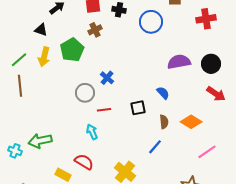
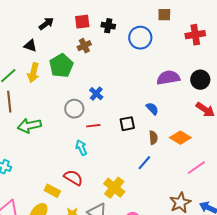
green arrow: (40, 141) -> (29, 126), moved

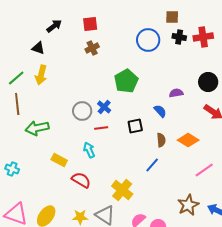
black cross: (108, 26) -> (179, 37), moved
green pentagon: (61, 66) -> (126, 81), moved
purple semicircle: (168, 78) -> (176, 93), moved, size x0.6
blue cross: (96, 94) -> (104, 107), moved
yellow rectangle: (52, 191) -> (59, 160), moved

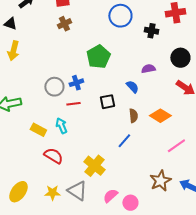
black cross: (179, 37) -> (151, 31), moved
blue cross: (104, 107) -> (76, 83), turned 32
yellow rectangle: (59, 160) -> (38, 130), moved

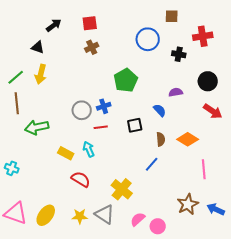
pink line: (176, 146) -> (204, 169), turned -60

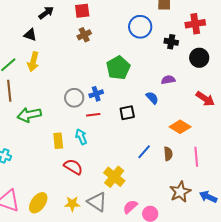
black circle: (208, 81) -> (199, 58), moved
brown semicircle: (161, 139) -> (168, 154), moved
yellow rectangle: (66, 153) -> (58, 141), turned 56

